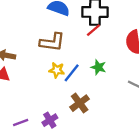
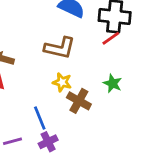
blue line: (72, 73) -> (40, 118), moved, turned -66
brown cross: (80, 103) -> (79, 101), moved, turned -30

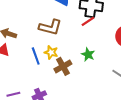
brown cross: (79, 101) -> (63, 66), turned 30
blue line: (40, 118) -> (36, 56), moved

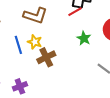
green star: (88, 55) -> (84, 38), moved

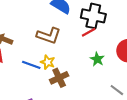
blue line: (18, 45) -> (31, 65), turned -54

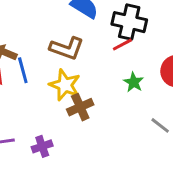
yellow star: (48, 62) -> (65, 85), size x1.5
blue line: (31, 65) -> (23, 70), moved, turned 54

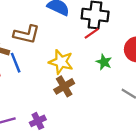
brown L-shape: (67, 48) -> (27, 34), moved
yellow star: (65, 85) -> (61, 62), moved

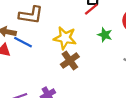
blue line: (16, 63) -> (23, 42), turned -36

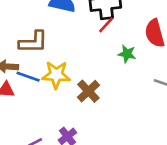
yellow star: (65, 38) -> (56, 75), moved

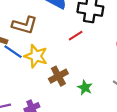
red line: (106, 25) -> (76, 36), moved
green star: (127, 54) -> (85, 88), moved

